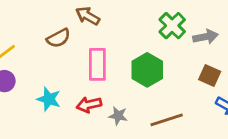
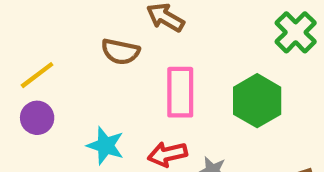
brown semicircle: (59, 38) -> (120, 52), turned 40

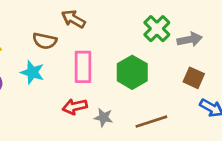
cyan star: (105, 146) -> (32, 72), moved

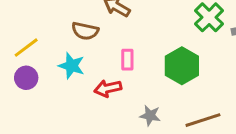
pink rectangle: (83, 67) -> (127, 60), size x0.6
red arrow: (75, 107) -> (108, 88), moved

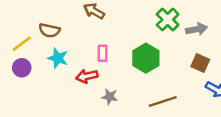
brown semicircle: (85, 31) -> (49, 30), moved
gray star: (150, 116) -> (110, 97), moved

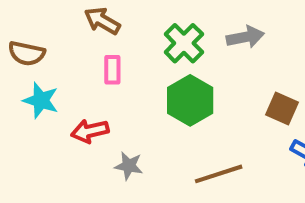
green cross: (168, 20) -> (184, 43), moved
gray arrow: (197, 29) -> (245, 37), moved
pink rectangle: (102, 53) -> (112, 70), moved

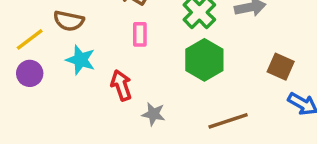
red arrow: (90, 131) -> (121, 85), turned 84

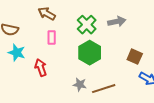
gray star: (153, 114) -> (80, 85), moved

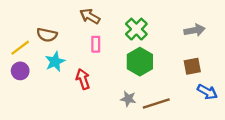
gray arrow: (117, 22) -> (195, 30), moved
cyan star: (17, 53) -> (55, 62), turned 30
brown square: (135, 57) -> (192, 66), turned -35

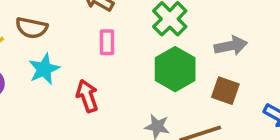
gray arrow: (195, 30) -> (231, 46), moved
brown square: (192, 66) -> (225, 91), moved, turned 30

